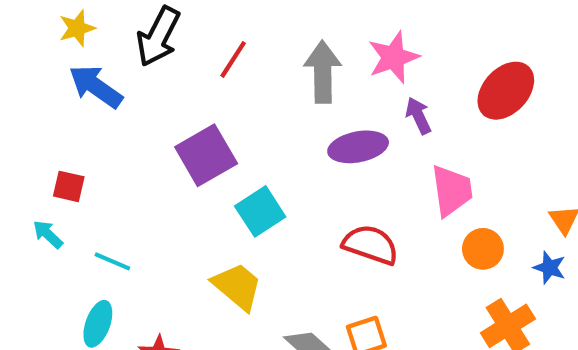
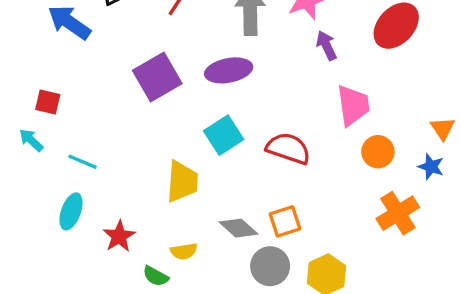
purple ellipse: (358, 147) -> (229, 70), moved
cyan square: (260, 211) -> (224, 135), moved
yellow trapezoid: (237, 286) -> (182, 182), turned 54

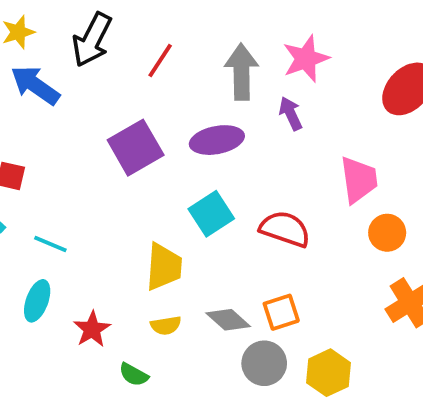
purple arrow: (326, 46) -> (291, 114), moved
yellow semicircle: (184, 251) -> (166, 325), moved

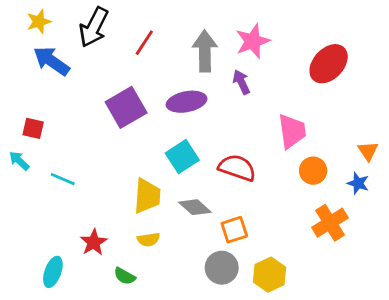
cyan ellipse: (37, 301) -> (53, 272), moved
gray diamond: (228, 320) -> (195, 207), moved

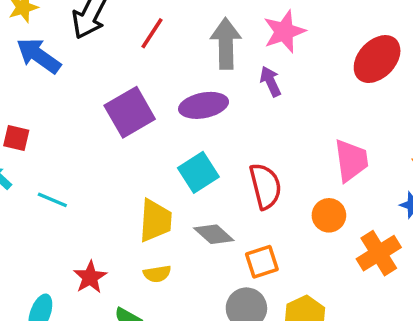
pink trapezoid: (292, 131) -> (351, 160), moved
red semicircle: (237, 168) -> (265, 186), turned 57
orange circle: (313, 171) -> (329, 215), moved

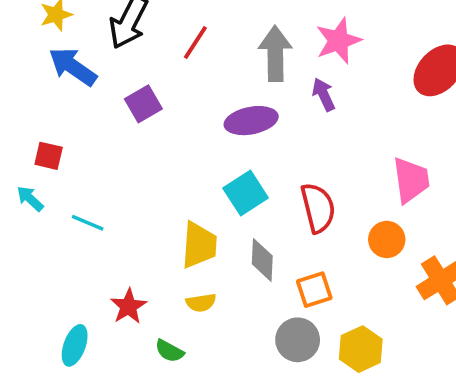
purple square: (130, 112) -> (143, 104), moved, size x0.7
gray diamond: (214, 234) -> (262, 260), turned 51

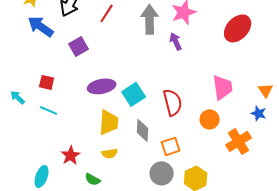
purple ellipse: (251, 121) -> (102, 86), moved
red square: (49, 156) -> (47, 82), moved

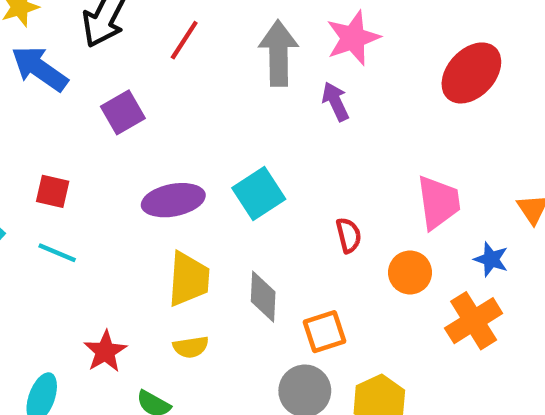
cyan square: (134, 94) -> (259, 194), moved
red semicircle: (173, 102) -> (349, 235), moved, size x0.6
blue star: (259, 113) -> (491, 259), moved

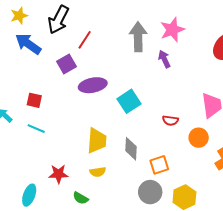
red line: (184, 40) -> (85, 40), moved
purple ellipse: (173, 200) -> (93, 85), moved
red semicircle: (349, 235) -> (170, 120), turned 112
red star: (105, 351) -> (58, 174), turned 30

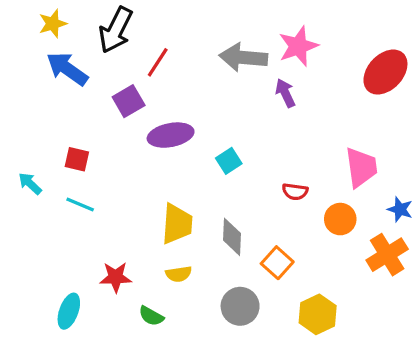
gray arrow: (138, 37) -> (243, 57), turned -84
cyan square: (129, 101) -> (229, 161), size x0.7
orange square: (159, 165) -> (277, 263), turned -30
gray circle: (150, 192) -> (240, 306), moved

